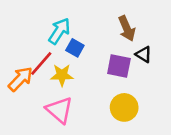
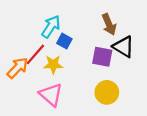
black triangle: (144, 54) -> (124, 47), size x1.5

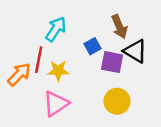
blue square: (64, 41) -> (93, 46), moved, turned 32
red line: (35, 54) -> (39, 60), turned -30
pink triangle: (51, 95) -> (56, 104), turned 45

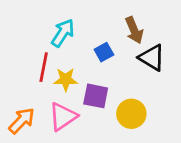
purple square: (112, 62) -> (96, 96), moved
orange arrow: (19, 74) -> (22, 121), moved

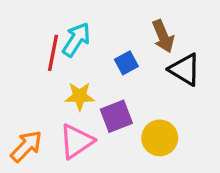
red line: (44, 67) -> (53, 53), moved
purple square: (96, 96) -> (116, 116), turned -32

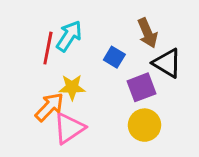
blue square: (126, 63) -> (114, 57), turned -30
purple square: (116, 116) -> (141, 87), moved
orange arrow: (26, 146) -> (49, 107), moved

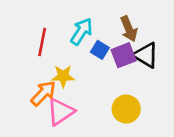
cyan arrow: (69, 36) -> (82, 31), moved
purple square: (141, 87) -> (124, 55), moved

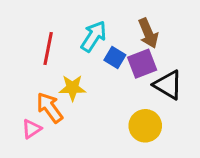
black triangle: (146, 55) -> (168, 85), moved
orange arrow: (43, 93) -> (50, 108), turned -80
pink triangle: (60, 112) -> (31, 129), moved, size x0.6

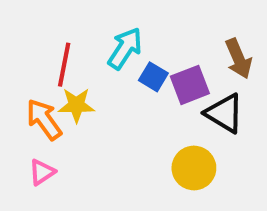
brown arrow: (148, 33) -> (239, 59), moved
yellow star: (72, 88) -> (76, 105), moved
orange arrow: (50, 108) -> (44, 119), moved

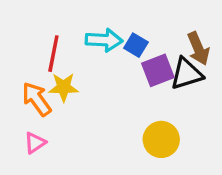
cyan arrow: (125, 48) -> (104, 40), turned 60
blue square: (153, 77) -> (136, 45), moved
black triangle: (224, 113) -> (186, 74), moved, turned -48

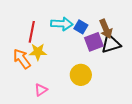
brown arrow: (198, 48) -> (106, 29), moved
yellow circle: (161, 139) -> (81, 75), moved
pink triangle: (35, 143) -> (41, 90), moved

